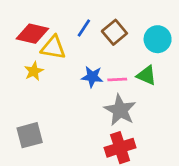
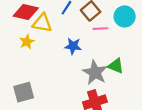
green triangle: (146, 75) -> (116, 66), moved
pink line: (117, 80) -> (100, 29), moved

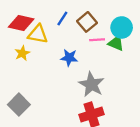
green triangle: (116, 66) -> (116, 43), moved
gray square: (24, 92) -> (19, 105), turned -30

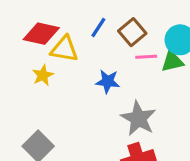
green triangle: (116, 43) -> (172, 61), turned -36

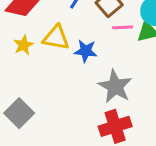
yellow triangle: (64, 49) -> (56, 38), moved

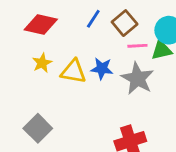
yellow triangle: (56, 38) -> (73, 71), moved
gray star: (115, 86) -> (137, 79), moved

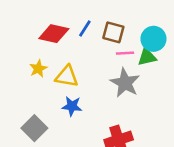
brown square: (125, 23) -> (113, 32), turned -35
red diamond: (41, 24) -> (54, 34), moved
blue star: (102, 69) -> (72, 106), moved

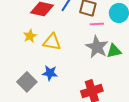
green triangle: (147, 57) -> (114, 51), moved
blue star: (72, 106) -> (50, 73), moved

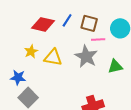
gray star: (97, 47) -> (86, 56), moved
blue star: (50, 73) -> (18, 77), moved

